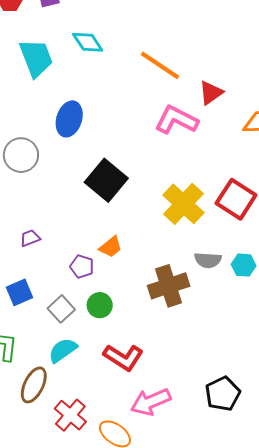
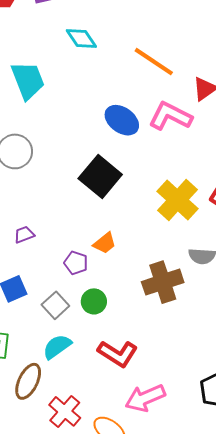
cyan trapezoid: (36, 58) -> (28, 80), moved
blue ellipse: (69, 119) -> (122, 120), moved, turned -72

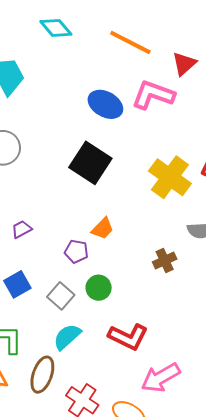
brown cross: (163, 282) -> (165, 260), size x0.6

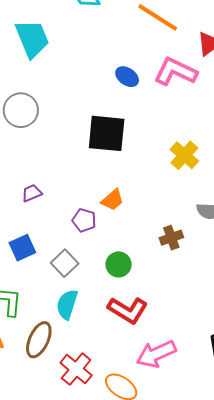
blue ellipse: (105, 104) -> (127, 77), size x0.7
black square: (90, 163) -> (107, 133), turned -33
yellow cross: (170, 177) -> (184, 155), size x0.7
green circle: (99, 288) -> (119, 264), moved
cyan semicircle: (67, 337) -> (67, 304), turned -36

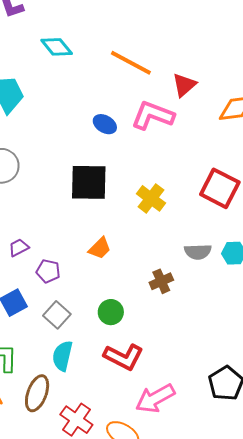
yellow cross: (184, 155) -> (151, 198), moved
purple pentagon: (84, 220) -> (48, 271), moved

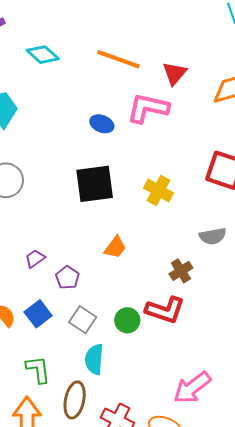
purple pentagon: (48, 271) -> (67, 278), turned 30
green circle: (111, 312) -> (127, 320), moved
red L-shape: (123, 357) -> (165, 310), moved

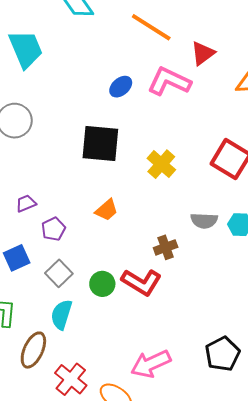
blue ellipse: (102, 124) -> (121, 87), turned -75

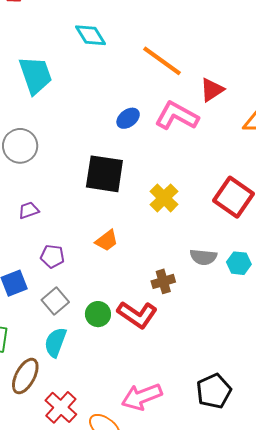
purple trapezoid: (26, 203) -> (29, 210), moved
purple pentagon: (53, 229) -> (52, 256), turned 30

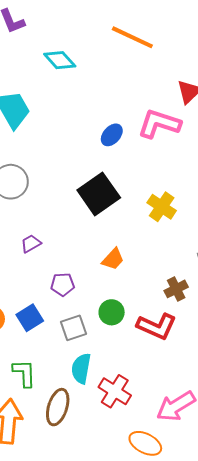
orange line: (162, 61) -> (132, 37), moved
black square: (104, 174) -> (99, 194), turned -33
gray square: (55, 301) -> (73, 328), turned 32
green circle: (98, 314) -> (112, 312), moved
red cross: (61, 407) -> (115, 391), moved

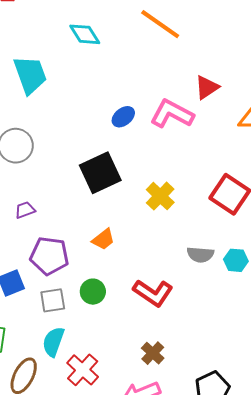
purple pentagon: (63, 284) -> (49, 256), size x1.6
brown cross: (176, 289) -> (153, 353), moved, turned -30
red L-shape: (157, 326) -> (153, 293), moved

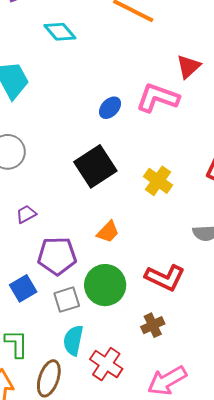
green circle: (93, 292) -> (105, 285), size x1.6
brown cross: (153, 353) -> (153, 325), moved, turned 30

